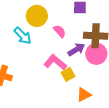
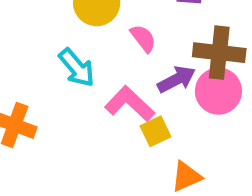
cyan arrow: (23, 36) -> (77, 68), moved

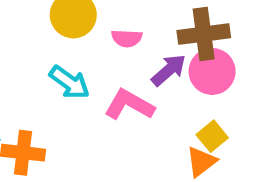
pink semicircle: (143, 38) -> (127, 38), turned 144
yellow square: (155, 131) -> (212, 136), moved

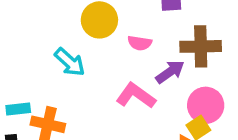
pink circle: (212, 71) -> (206, 105), moved
cyan arrow: (69, 82) -> (70, 62), moved

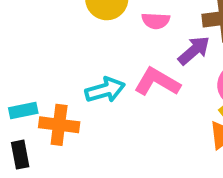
cyan arrow: (70, 62) -> (105, 90), moved, turned -52

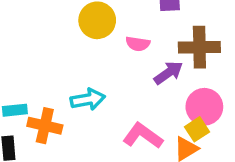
pink L-shape: (157, 82) -> (143, 136), moved

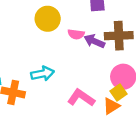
purple arrow: (168, 73) -> (94, 41), moved, turned -120

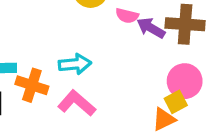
pink L-shape: (81, 98) -> (77, 103), moved

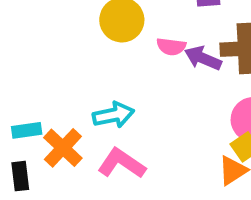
orange cross: (32, 85) -> (63, 148), turned 32

